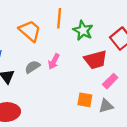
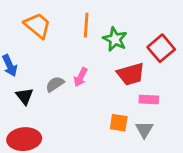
orange trapezoid: (30, 31) -> (37, 26), moved
pink rectangle: (110, 81) -> (149, 100), turned 49
gray triangle: (106, 106) -> (144, 130), turned -42

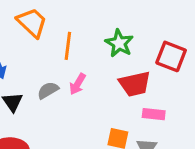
orange line: (86, 25) -> (68, 46), moved
red square: (161, 48) -> (171, 56), turned -32

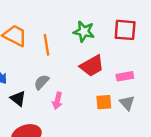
pink arrow: (78, 84) -> (57, 101), moved
red trapezoid: (135, 84) -> (92, 66), moved

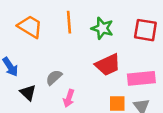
orange line: (47, 45) -> (69, 22), moved
pink rectangle: (125, 76) -> (141, 78), size x1.5

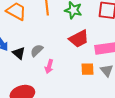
black triangle: (28, 93) -> (19, 53), moved

